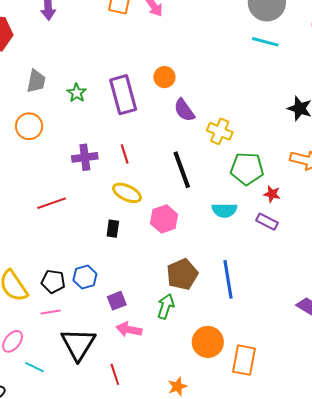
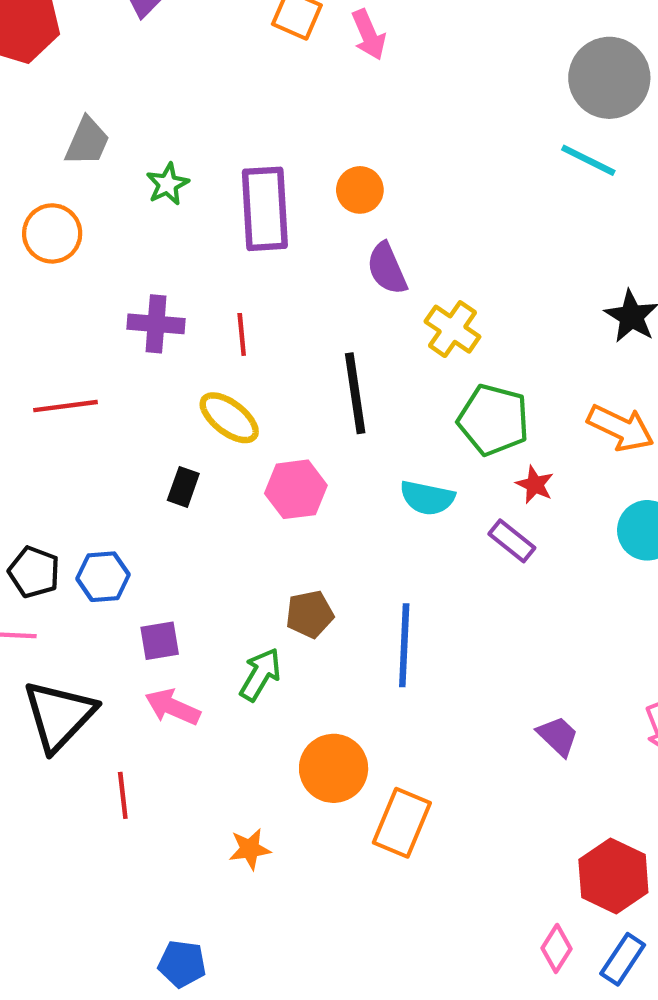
brown pentagon: (182, 274) -> (310, 614), size x0.7

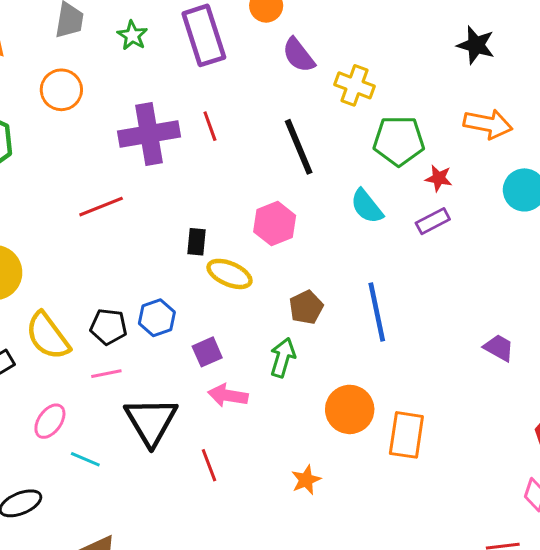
purple cross: (156, 324) -> (149, 134), size x1.5
yellow ellipse: (229, 418) -> (229, 274), moved
cyan semicircle: (427, 498) -> (367, 206), turned 54
purple rectangle: (512, 541) -> (433, 221), turned -52

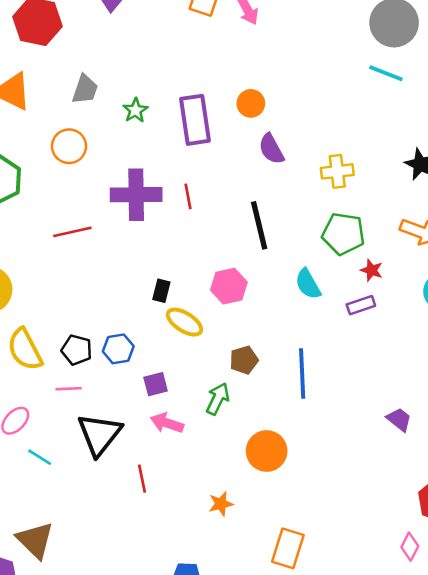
yellow cross: (355, 85) -> (337, 171), moved, turned -36
red line: (101, 207) -> (72, 232), moved
orange rectangle: (406, 435) -> (288, 548), moved

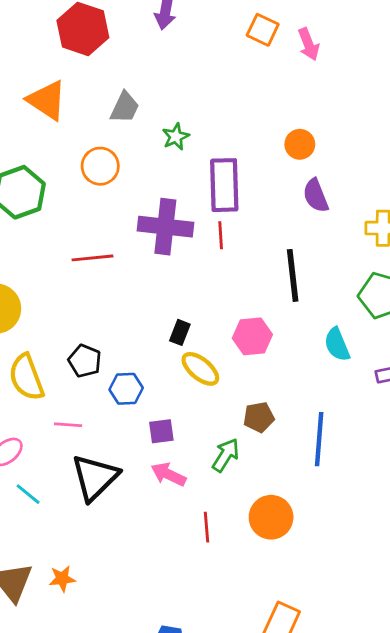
purple rectangle: (195, 120) -> (224, 185), moved
black pentagon: (77, 350) -> (85, 361), moved
red line: (142, 479) -> (207, 527), moved
orange star: (221, 504) -> (62, 579), moved

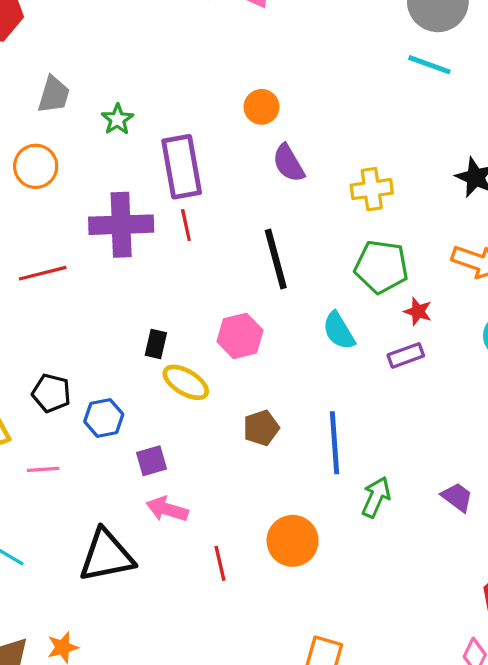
green arrow: (226, 455) -> (376, 497), moved
black triangle: (95, 477) -> (106, 556), moved, turned 42

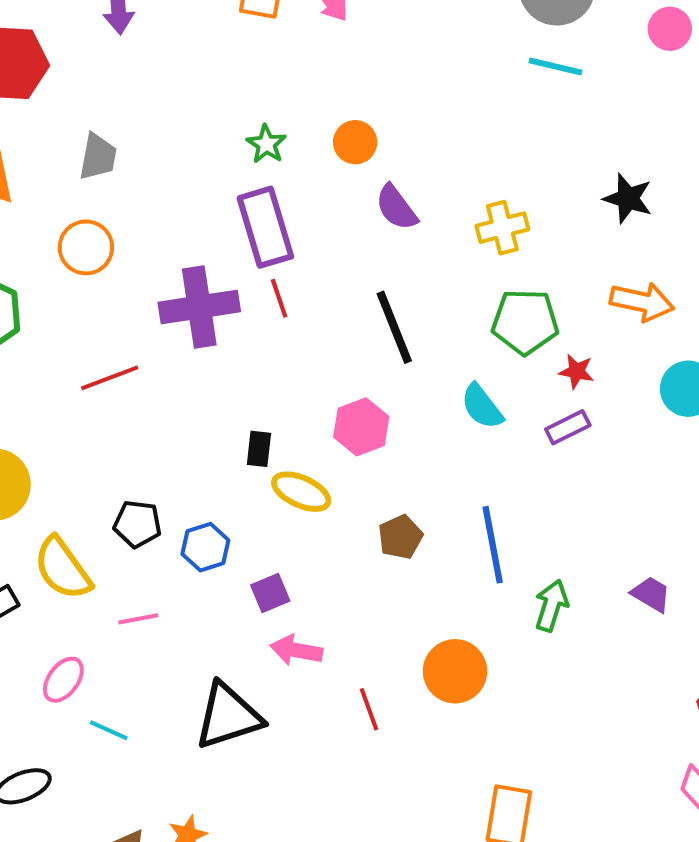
green star: (117, 119) -> (266, 144), moved

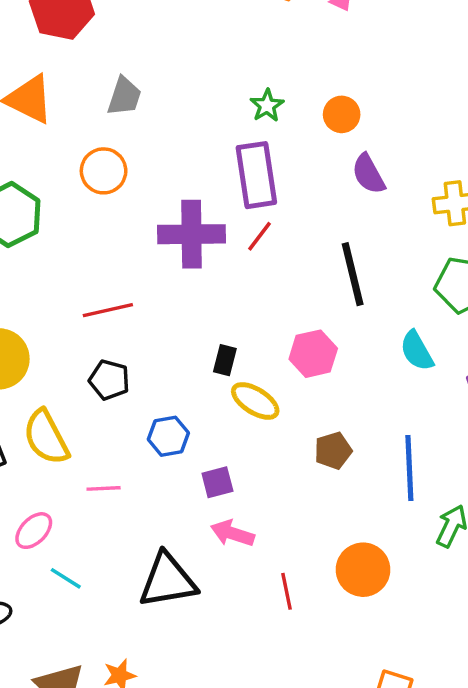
red line: (279, 298) -> (259, 236), turned 48
red line: (110, 378) -> (108, 310), moved
black pentagon: (137, 524) -> (109, 380), moved

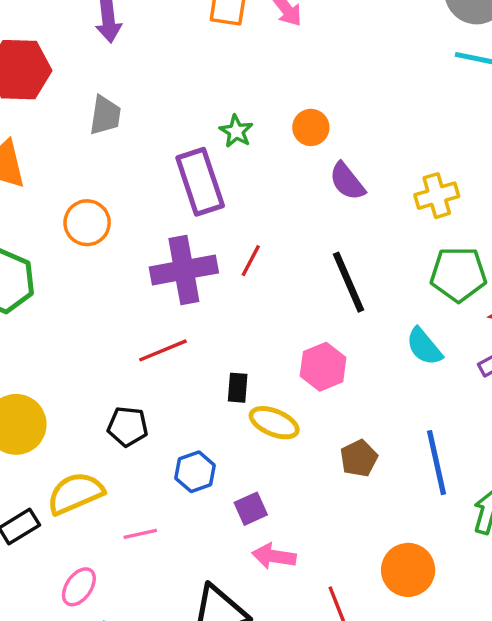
gray trapezoid: (124, 96) -> (105, 115), moved
purple rectangle: (256, 175) -> (200, 182), moved
red line: (108, 310) -> (163, 350), moved
yellow semicircle: (46, 437) -> (75, 493), turned 104

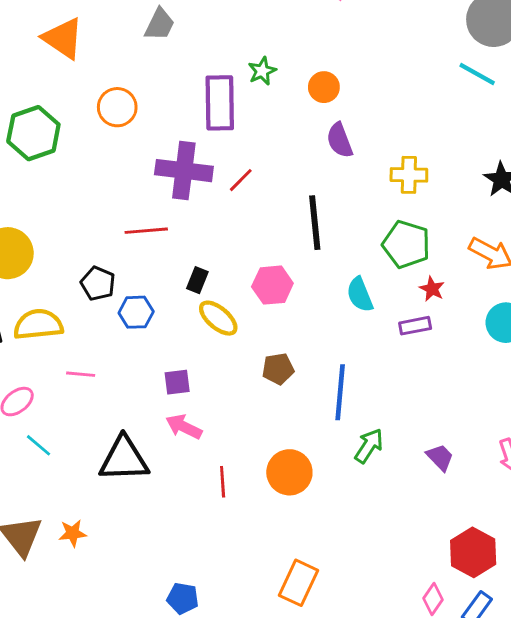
blue hexagon: (195, 472) -> (136, 312), moved

